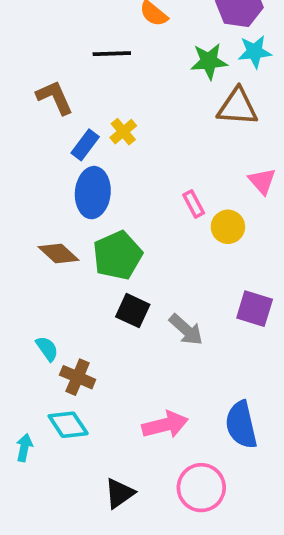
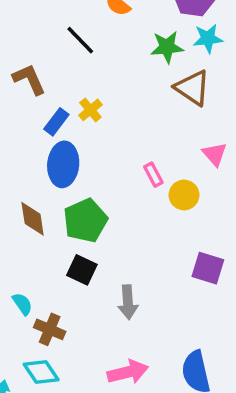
black line: (112, 54) -> (80, 40), turned 48
brown triangle: (237, 107) -> (193, 88), turned 30
brown diamond: (59, 253) -> (33, 219), turned 39
black square: (133, 311) -> (82, 270), moved
gray arrow: (186, 330) -> (128, 302), moved, turned 44

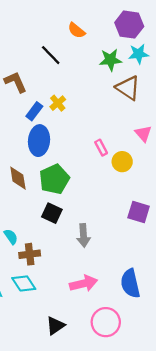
brown cross: (50, 329) -> (30, 254), turned -30

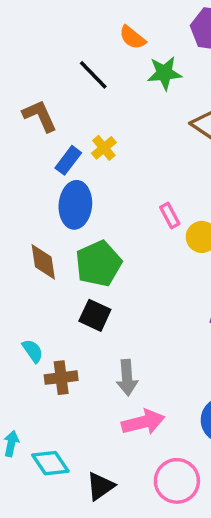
green star: (110, 60) -> (164, 73), moved
gray arrow: (84, 235) -> (127, 378), moved
cyan diamond: (24, 283) -> (50, 463), moved

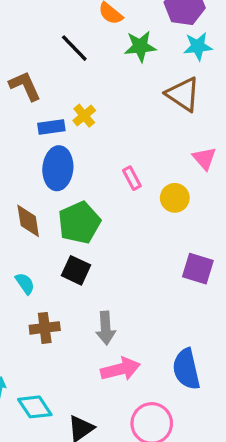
blue rectangle: (68, 160) -> (51, 127), turned 45
pink rectangle: (170, 216) -> (132, 178), moved
cyan semicircle: (33, 351) -> (25, 283), moved

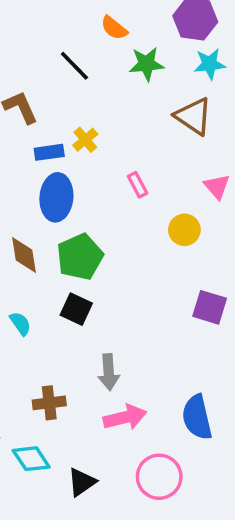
pink rectangle: (132, 178) -> (138, 185), moved
brown cross: (45, 328) -> (49, 403), moved

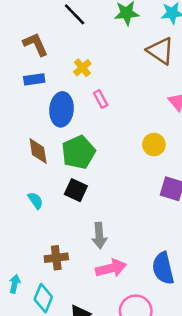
blue rectangle: (49, 152) -> (34, 79), moved
pink rectangle: (138, 185) -> (101, 99), moved
yellow circle: (184, 230) -> (154, 145), moved
cyan diamond: (31, 459) -> (43, 298), turned 56

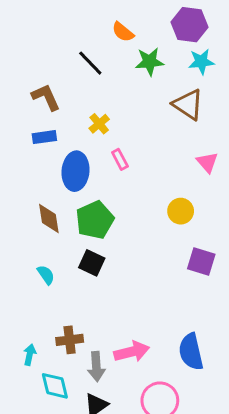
gray arrow: (99, 236) -> (96, 367), moved
cyan arrow: (15, 284) -> (30, 355), moved
cyan diamond: (43, 298) -> (55, 386), turned -36

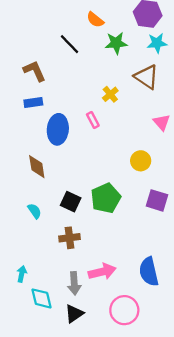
yellow cross: (99, 124) -> (110, 94), moved
green pentagon: (95, 220) -> (106, 198), moved
brown cross: (70, 340) -> (70, 238), moved

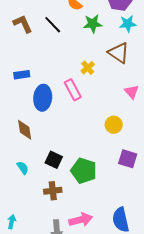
brown L-shape: (35, 71) -> (23, 24), moved
pink rectangle: (93, 120) -> (73, 90), size x1.5
green pentagon: (106, 198) -> (84, 171), moved, turned -30

